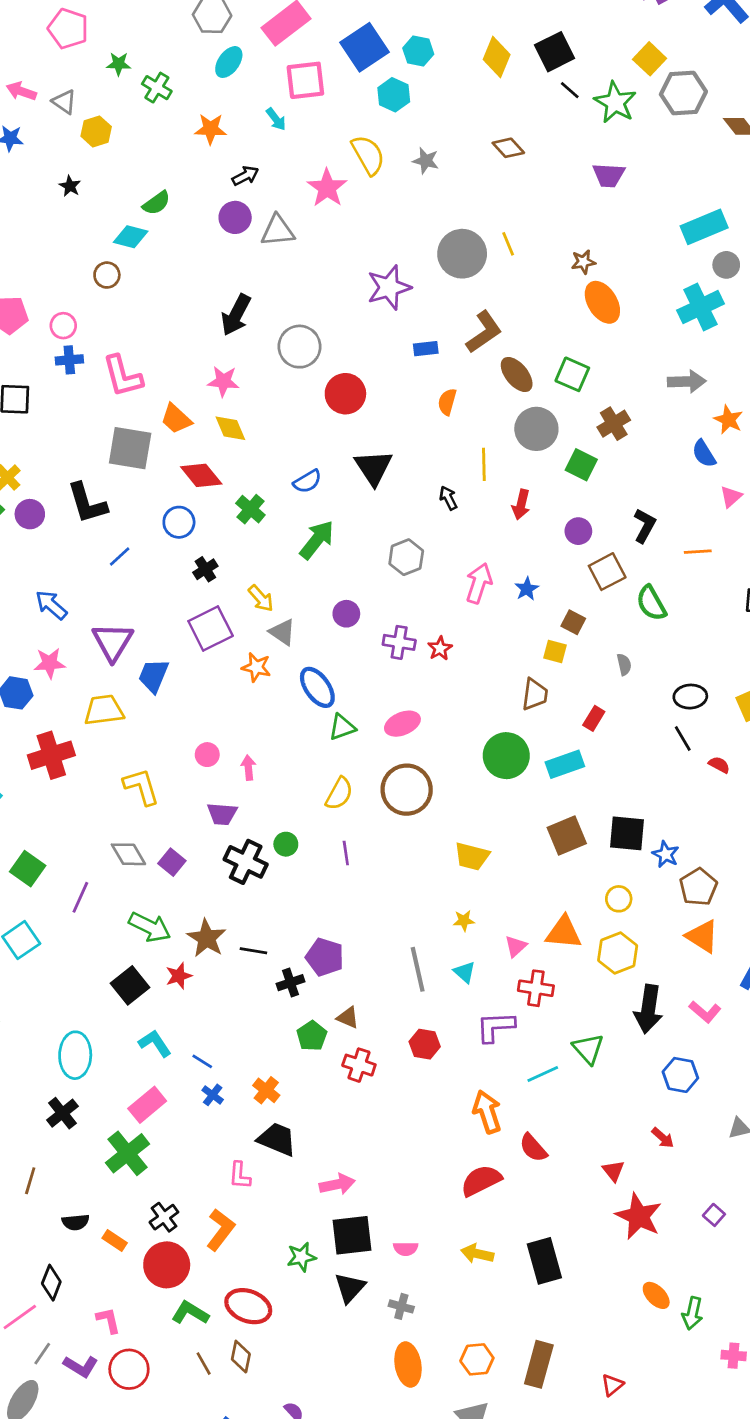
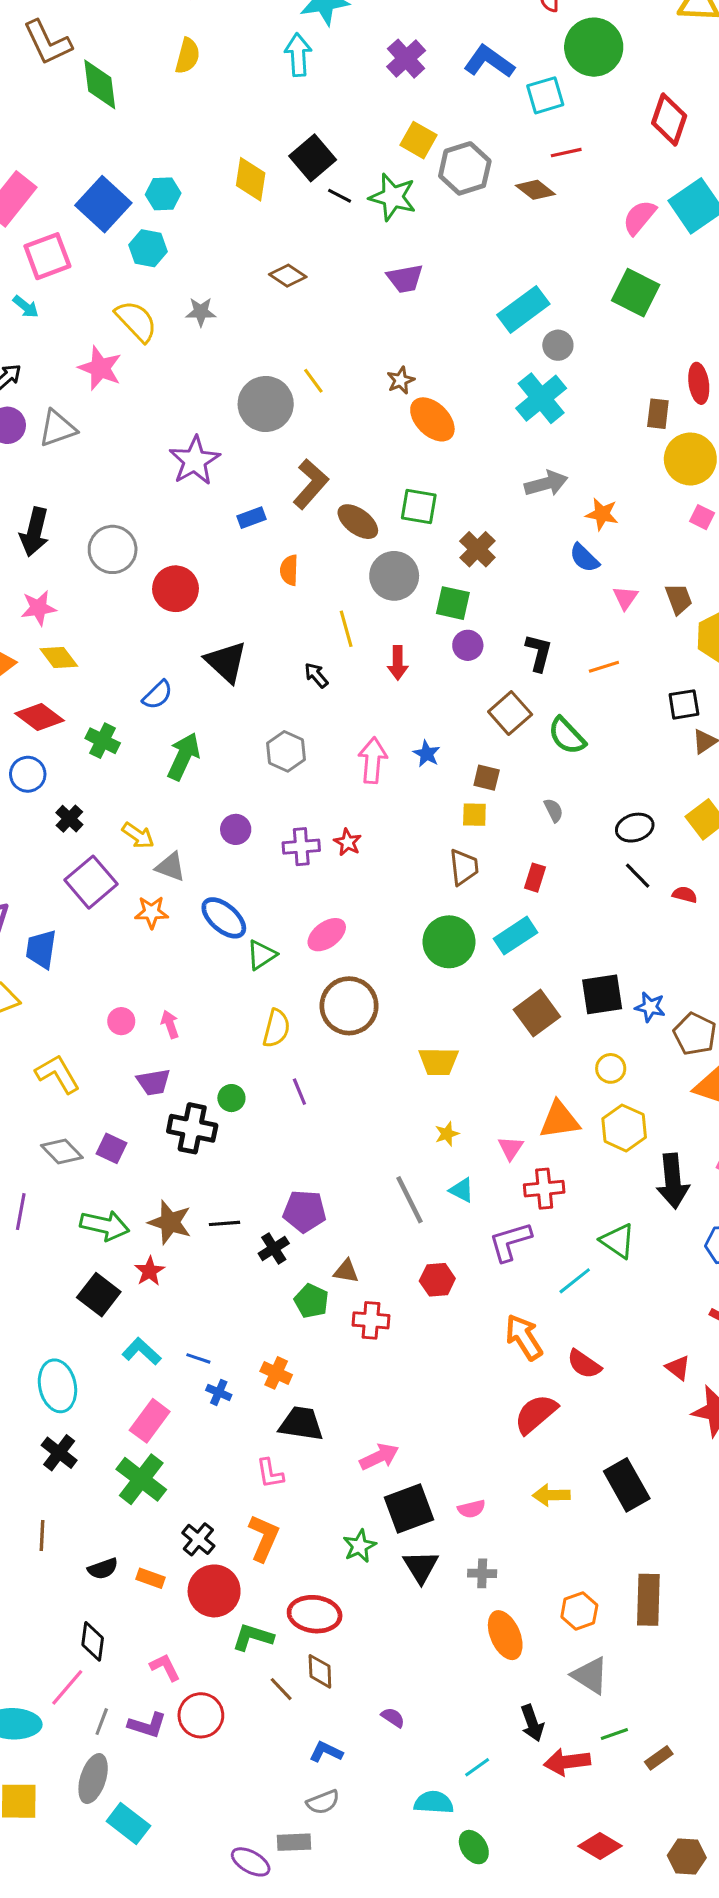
purple circle: (578, 531) -> (468, 645), moved

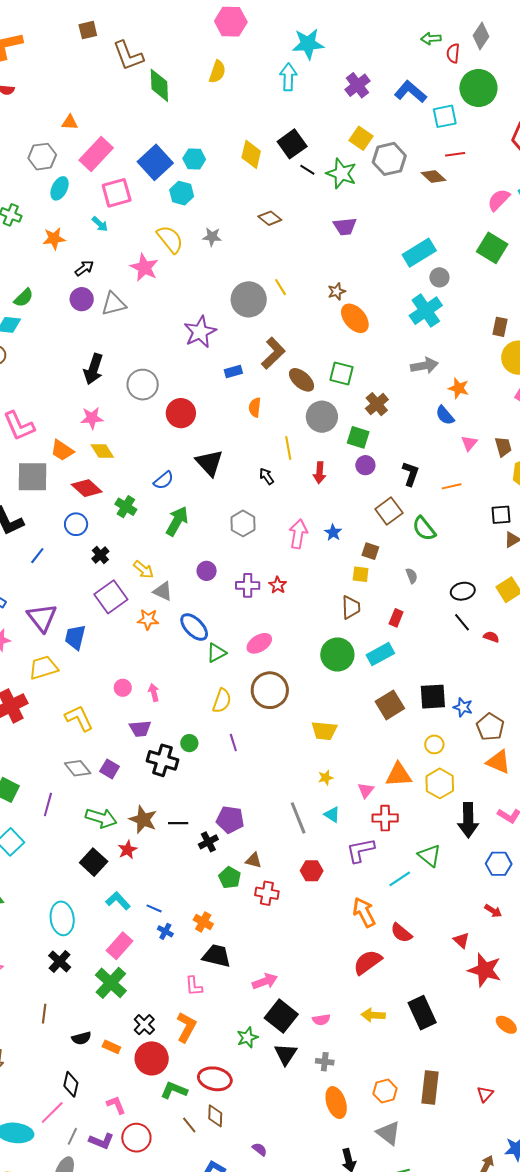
black square: (409, 1509) -> (281, 1016), turned -36

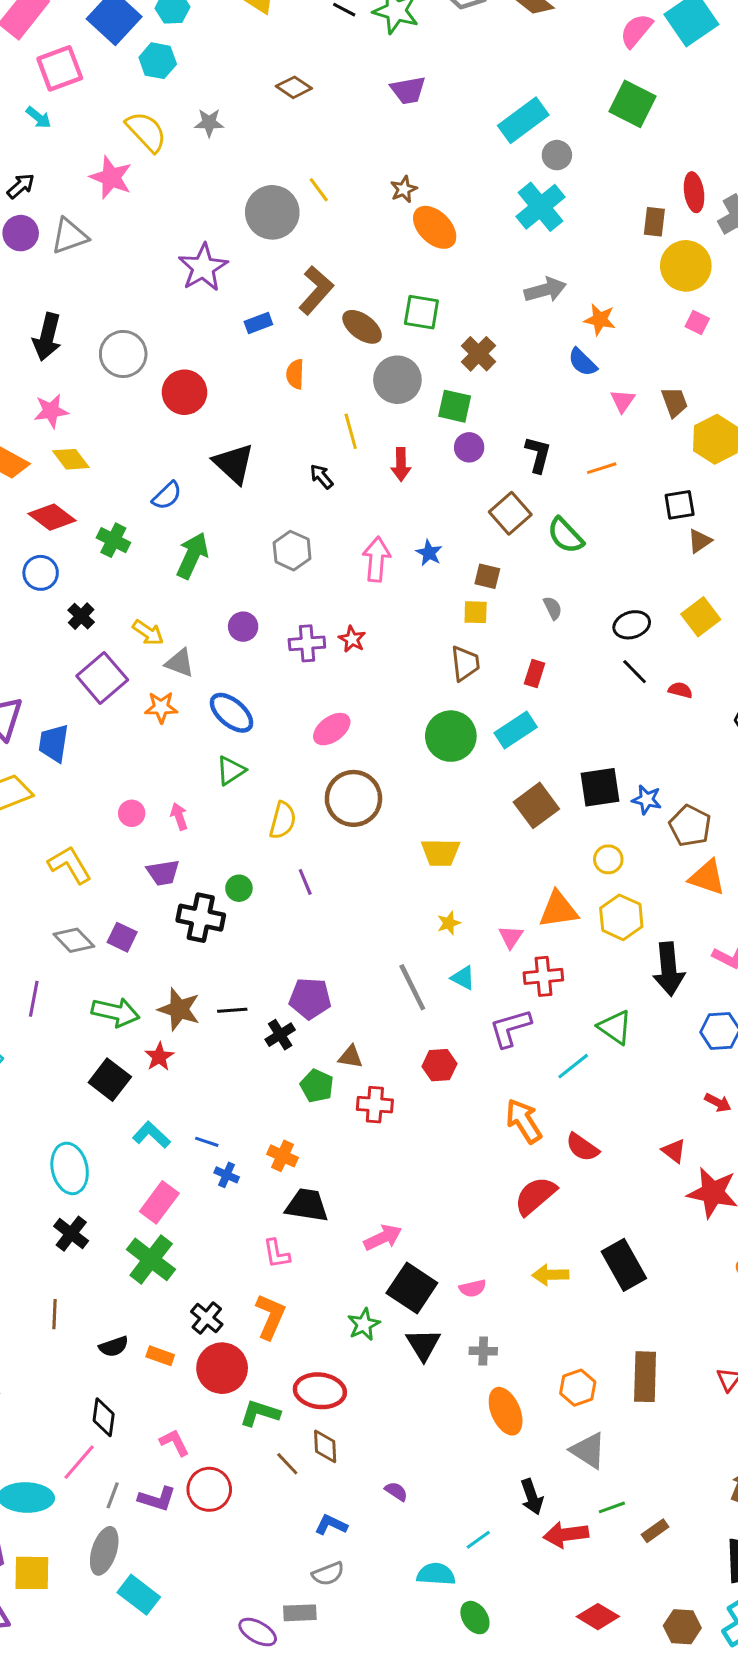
green triangle: (216, 653) -> (231, 771), moved

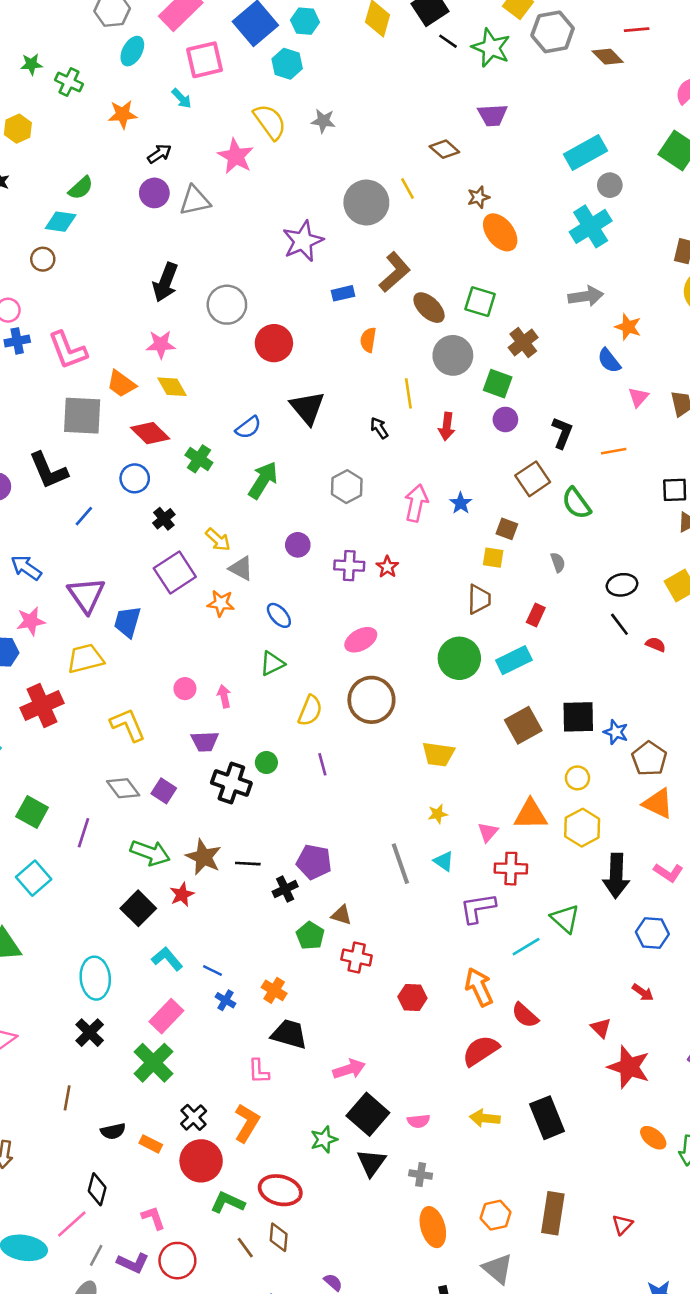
brown diamond: (294, 87) -> (444, 149), moved
blue ellipse: (231, 713) -> (279, 615), size x0.7
red hexagon: (439, 1065) -> (412, 998), moved

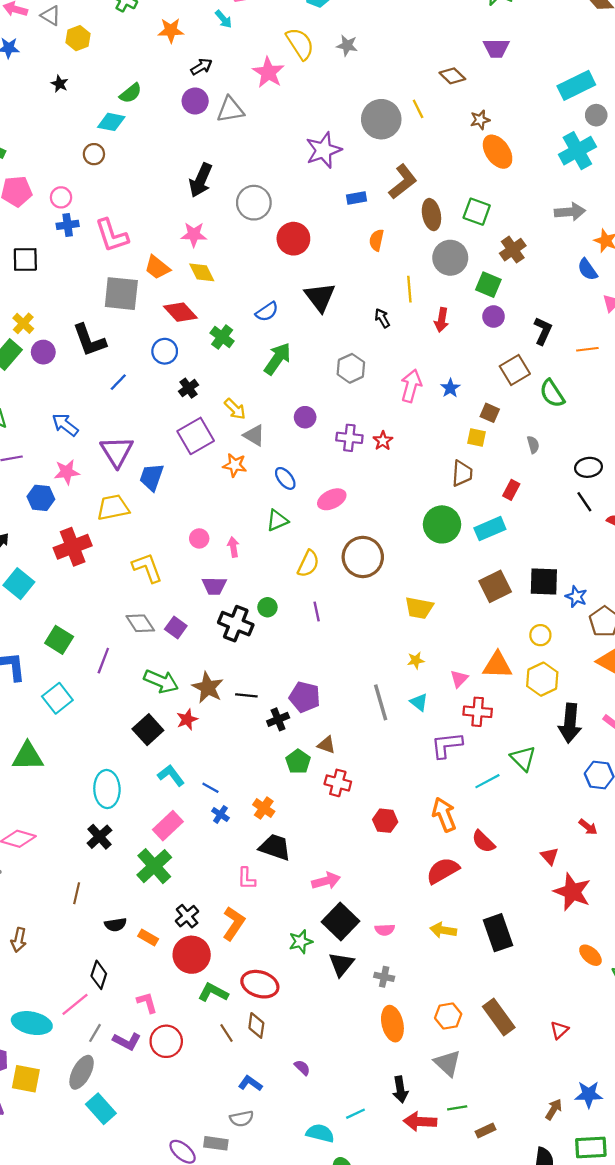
brown ellipse: (429, 308) -> (431, 215), turned 32
pink ellipse: (361, 640) -> (332, 499), moved
brown rectangle: (553, 1213) -> (499, 1017), turned -48

